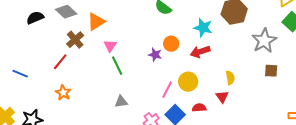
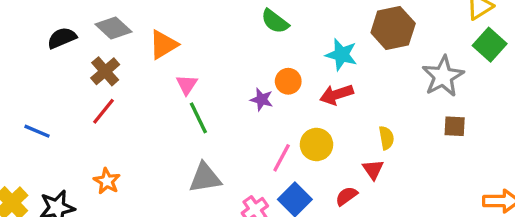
brown cross: (75, 40) -> (105, 71), moved
orange star: (63, 93) -> (107, 181), moved
gray triangle: (121, 102) -> (205, 178), size x1.5
red semicircle: (199, 108) -> (346, 196), moved, turned -32

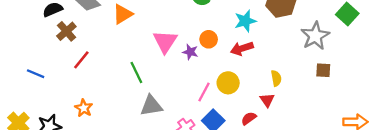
cyan star: (341, 55) -> (245, 21), turned -30
brown cross: (105, 71) -> (66, 31), moved
pink triangle: (187, 85) -> (165, 42), moved, size x1.6
green line: (198, 118) -> (136, 73), moved

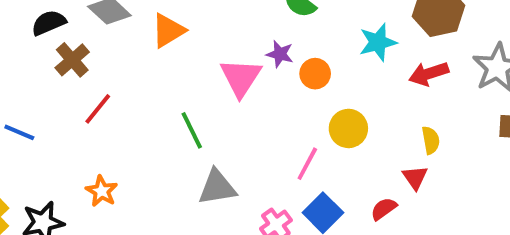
red arrow: (242, 48) -> (429, 74), moved
purple star: (190, 52) -> (280, 54), moved
yellow circle: (228, 83) -> (348, 128), moved

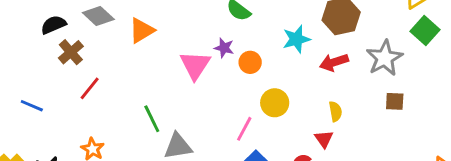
green line: (192, 130) -> (152, 119), moved

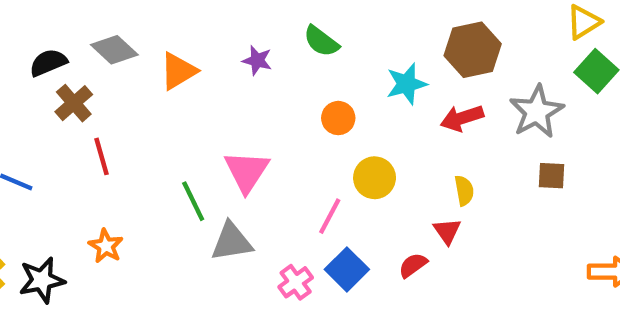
purple star: (224, 48) -> (257, 60), moved
pink triangle: (195, 65) -> (247, 171), moved
red line: (90, 88) -> (102, 156), turned -55

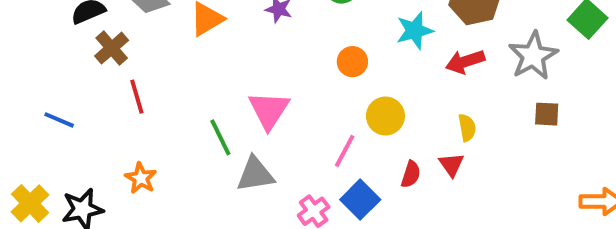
red semicircle: (413, 265) -> (411, 174), moved, turned 144

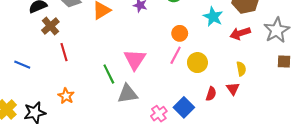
cyan star: (415, 31) -> (213, 17), turned -30
pink line: (345, 151) -> (176, 55), moved

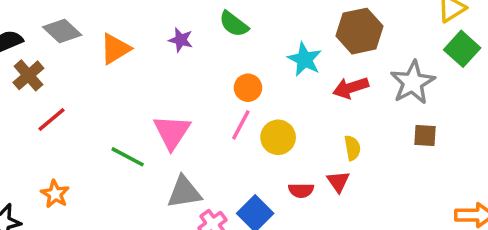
red line: (64, 52) -> (51, 120), turned 66
green line: (109, 74) -> (128, 157), turned -36
gray triangle: (128, 94) -> (184, 192), moved
red semicircle: (211, 94) -> (301, 190), turned 72

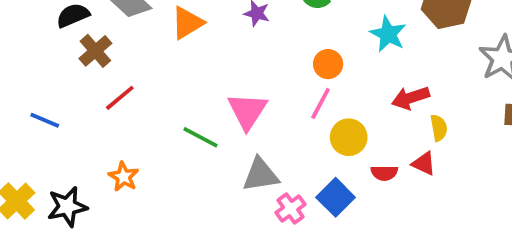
red arrow: (351, 88) -> (411, 98), moved
yellow circle: (278, 137) -> (349, 137), moved
red triangle: (338, 182) -> (424, 163), turned -30

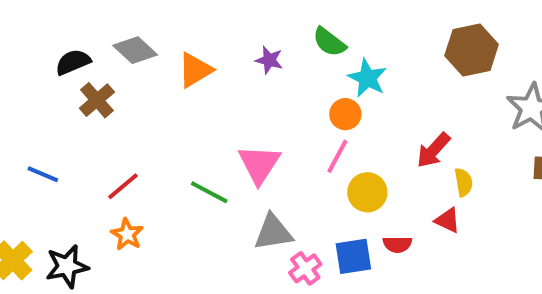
cyan star: (388, 34) -> (367, 78), moved
red line: (120, 98) -> (123, 186), moved
red arrow: (411, 98) -> (433, 150), turned -30
red semicircle: (384, 173) -> (397, 244), moved
blue square: (336, 197) -> (353, 256), turned 36

